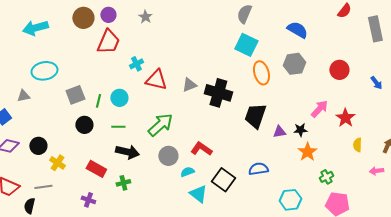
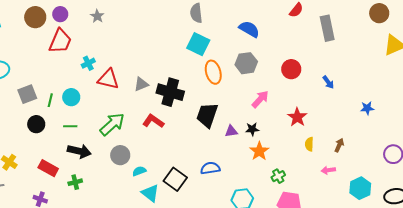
gray semicircle: (244, 14) -> (196, 13), turned -30
pink arrow: (319, 109) -> (260, 99), moved
red L-shape: (201, 149) -> (153, 121), moved

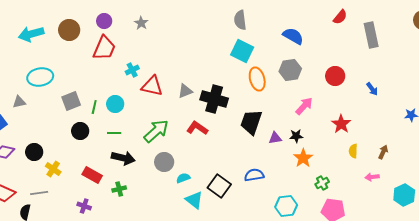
brown circle: (35, 17) -> (69, 30), moved

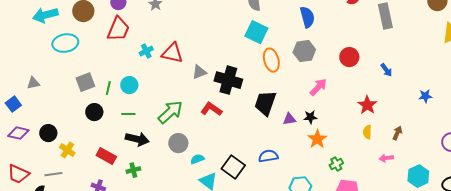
blue semicircle: (293, 36) -> (307, 17), turned 45
cyan ellipse: (40, 77) -> (65, 43), moved
red triangle: (152, 86) -> (172, 53), moved
red star: (341, 124) -> (367, 105), moved

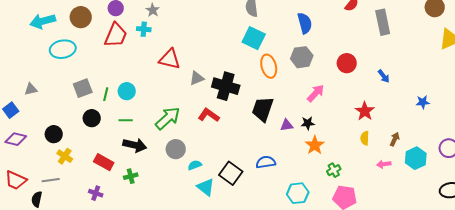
cyan cross: (146, 51) -> (144, 29), moved, turned 32
black circle: (48, 133) -> (54, 134), moved
cyan hexagon: (418, 176) -> (416, 158), moved

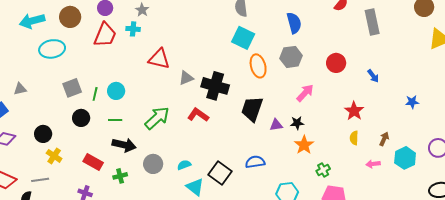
gray circle: (176, 149) -> (153, 164), moved

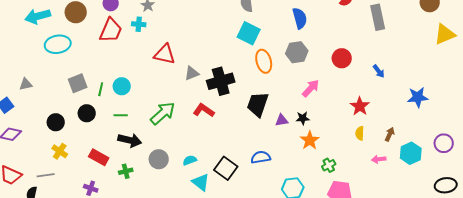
black cross: (215, 86) -> (221, 81), turned -32
blue star: (412, 102) -> (418, 97), size x1.5
black circle: (43, 134) -> (56, 122), moved

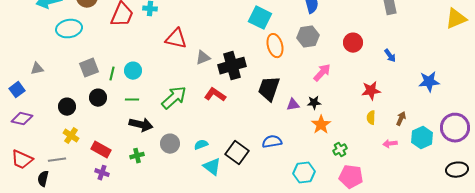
red star: (360, 106) -> (371, 91), turned 30
purple circle: (444, 143) -> (455, 128), size x1.5
red rectangle: (99, 157) -> (101, 150), moved

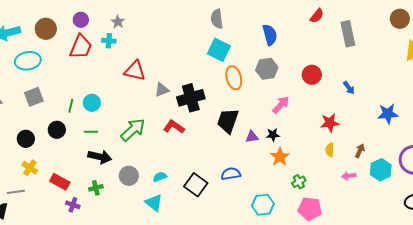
gray square: (89, 68) -> (34, 97), moved
cyan triangle: (212, 167) -> (154, 203), moved
purple cross: (102, 173) -> (73, 205), moved

